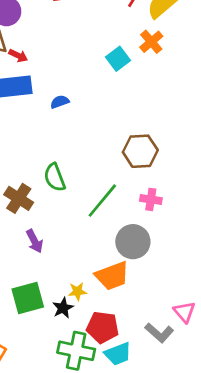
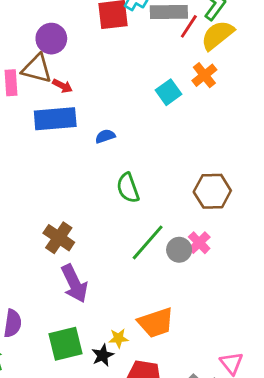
brown hexagon: (140, 151) -> (212, 191), moved
green semicircle: (55, 177) -> (128, 188), moved
pink cross: (151, 199) -> (199, 243), turned 35
purple arrow: (35, 241) -> (74, 284), size x1.5
gray circle: (133, 242) -> (179, 250), moved, size x0.7

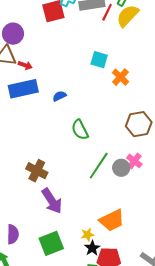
orange cross: (204, 75) -> (120, 77), moved
cyan square: (168, 92) -> (99, 60), turned -30
black star: (103, 355) -> (92, 248), moved

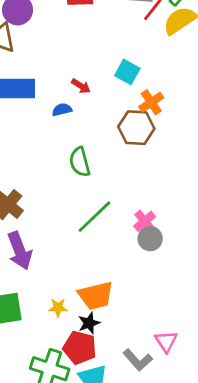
red arrow: (25, 65) -> (81, 86), moved
brown hexagon: (139, 124) -> (136, 128), moved
gray circle: (121, 168) -> (150, 239), moved
black star: (92, 248) -> (89, 323), moved

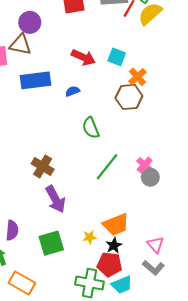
red arrow: (81, 86) -> (83, 57), moved, size x1.6
pink triangle: (166, 341) -> (155, 245), moved

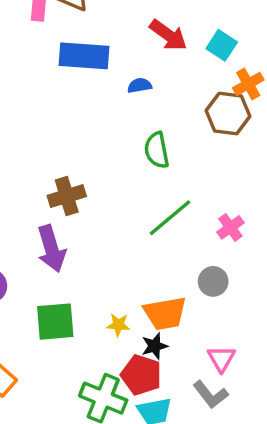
brown cross: (43, 166) -> (67, 196), turned 30
gray circle: (150, 177) -> (213, 281), moved
purple arrow: (56, 199) -> (51, 249), moved

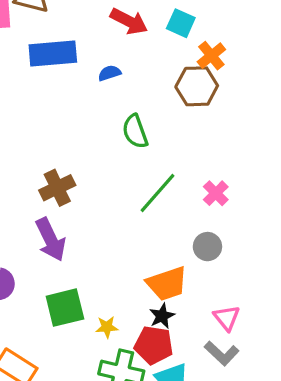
yellow star: (118, 325) -> (107, 327), moved

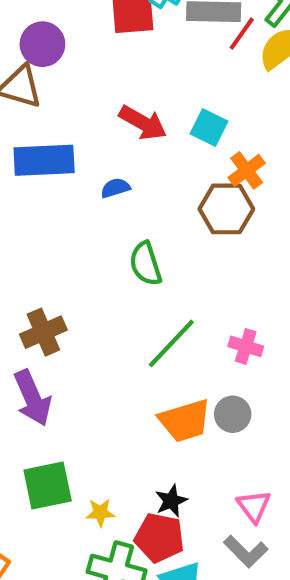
pink cross: (216, 193) -> (246, 346), turned -30
orange trapezoid: (167, 284) -> (185, 421), moved

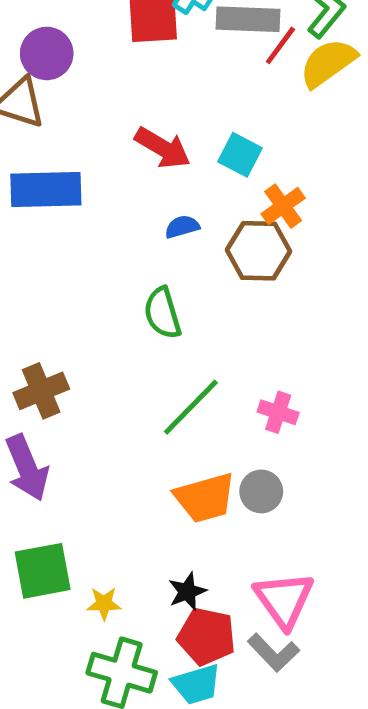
blue semicircle: (115, 188) -> (182, 227), moved
pink triangle: (254, 506) -> (284, 600), size x1.5
red pentagon: (159, 538) -> (206, 636), moved

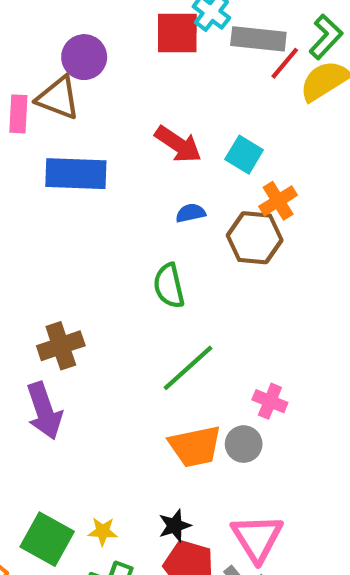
pink cross: (278, 412) -> (270, 401), moved
green square: (43, 571) -> (47, 539), moved, turned 36

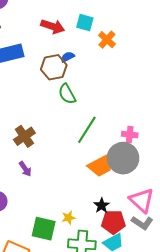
brown hexagon: (255, 238) -> (54, 67), moved
purple arrow: (44, 411) -> (25, 169), size x0.6
gray circle: (244, 444) -> (123, 158), size x1.8

